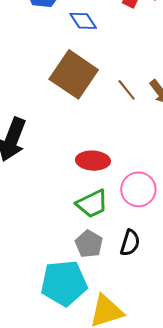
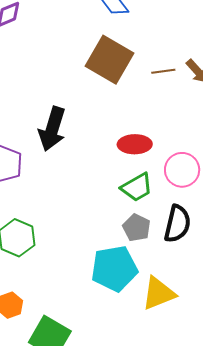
brown line: (127, 90) -> (163, 71), turned -55
black semicircle: (130, 243) -> (177, 224), size x1.4

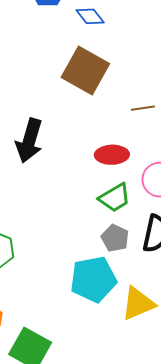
brown line: (163, 71) -> (143, 108), moved

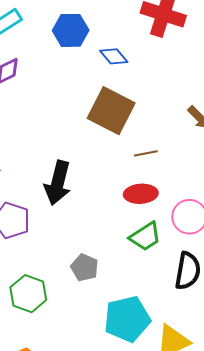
brown line: (143, 108) -> (146, 153), moved
gray pentagon: (115, 238) -> (85, 268), moved

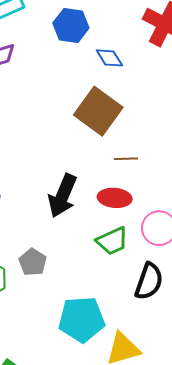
black arrow: (58, 183) -> (63, 196), moved
gray pentagon: (85, 268) -> (33, 262), moved

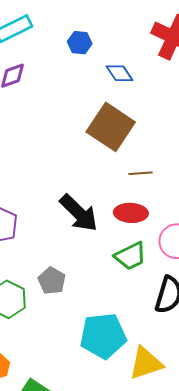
blue hexagon: (71, 26) -> (80, 43), size x0.7
black arrow: (63, 196) -> (79, 213), turned -66

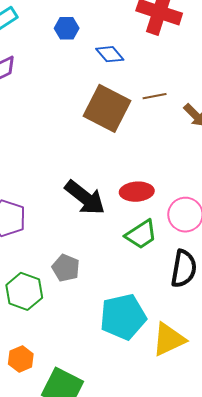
brown line: (141, 173) -> (155, 96), moved

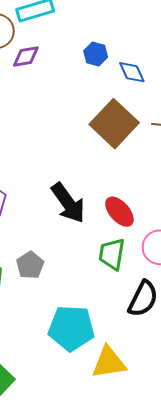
blue hexagon: (67, 28) -> (96, 54), moved
red ellipse: (137, 192) -> (119, 212), turned 36
green trapezoid: (141, 234) -> (112, 254), turned 116

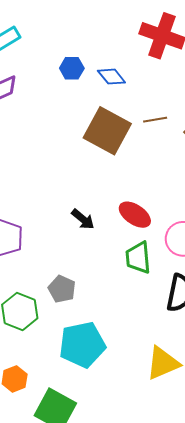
black arrow: (68, 203) -> (83, 219), size x0.6
cyan pentagon: (71, 328) -> (82, 345), moved

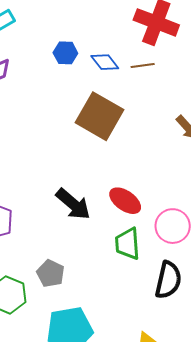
brown line: (155, 120) -> (143, 65), moved
black arrow: (83, 219) -> (73, 204), size x1.5

